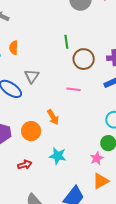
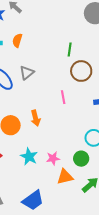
pink line: (74, 89) -> (63, 97), turned 56
pink star: (97, 158) -> (53, 158), moved
orange triangle: (101, 181) -> (65, 177), moved

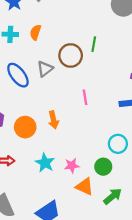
brown circle: (81, 71) -> (71, 56), moved
orange triangle: (65, 177) -> (85, 187), turned 36

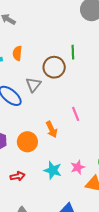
pink line: (85, 97) -> (76, 114), moved

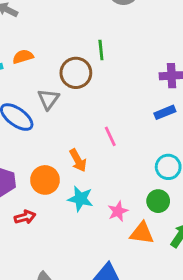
orange semicircle: (17, 53) -> (23, 57), turned 72
cyan star: (53, 170) -> (80, 199), moved
red arrow: (17, 176) -> (25, 217), moved

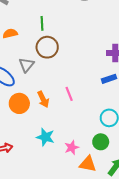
green line: (101, 50) -> (42, 23), moved
orange arrow: (78, 160) -> (43, 99), moved
orange circle: (45, 180) -> (19, 103), moved

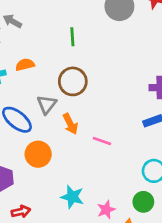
green line: (42, 23) -> (72, 37), moved
pink line: (69, 94) -> (102, 141), turned -48
orange arrow: (43, 99) -> (70, 124), moved

